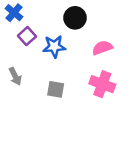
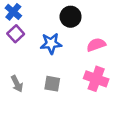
purple square: (27, 36) -> (16, 34), moved
gray arrow: (15, 76) -> (17, 84), moved

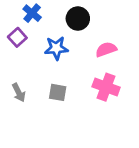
blue cross: (13, 12) -> (32, 13), moved

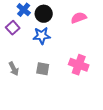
black circle: (78, 19) -> (44, 14), moved
pink semicircle: (106, 49) -> (79, 18), moved

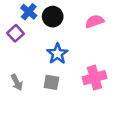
blue star: (42, 36) -> (57, 54), moved, turned -30
pink cross: (79, 65) -> (95, 78), turned -36

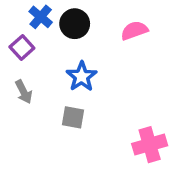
pink cross: (95, 78) -> (150, 145), moved
gray arrow: (17, 82) -> (24, 92), moved

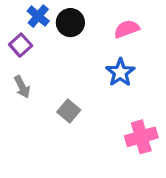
blue star: (81, 76) -> (120, 72), moved
gray square: (73, 117) -> (69, 111), turned 30

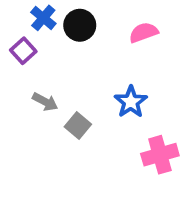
blue star: (120, 72) -> (131, 102), moved
gray arrow: (22, 87) -> (45, 102), moved, turned -35

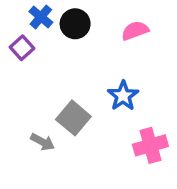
gray arrow: (45, 102) -> (43, 142), moved
gray square: (78, 125) -> (73, 118), size x1.4

